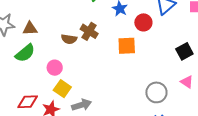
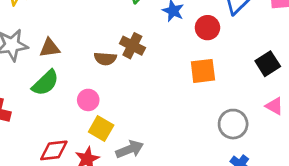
orange square: (127, 46) -> (203, 71), moved

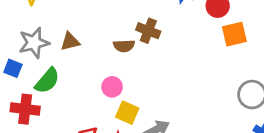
orange square: (203, 71) -> (234, 34), moved
green semicircle: (45, 83) -> (47, 81), moved

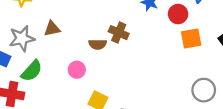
brown triangle: (70, 42) -> (52, 29), moved
pink circle: (112, 87) -> (77, 70), moved

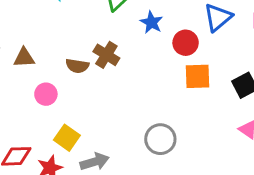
brown triangle: (52, 29) -> (24, 58), moved
gray circle: (204, 90) -> (160, 139), moved

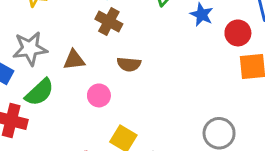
brown cross: (106, 55) -> (109, 21), moved

